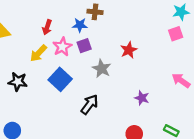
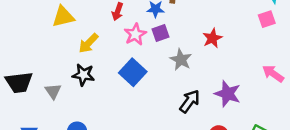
yellow arrow: (38, 53) -> (88, 43), moved
purple star: (142, 98) -> (228, 94), size x1.5
black arrow: (90, 104) -> (190, 101), moved

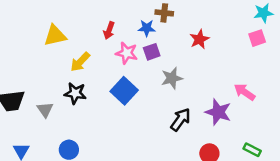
pink star: (135, 34) -> (127, 53), turned -30
red star: (212, 38) -> (199, 39), moved
gray star: (181, 60) -> (172, 78), turned 30
pink arrow: (273, 74) -> (245, 92), moved

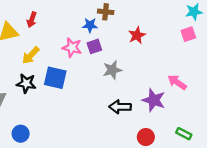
red arrow: (109, 30) -> (32, 20), moved
blue square: (124, 91) -> (55, 78), moved, turned -30
black arrow: (181, 120) -> (120, 107), turned -125

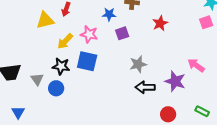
blue star: (90, 25) -> (109, 14), moved
pink star: (72, 48) -> (89, 34), moved
gray star: (112, 70) -> (138, 64), moved
blue circle: (21, 134) -> (56, 88), moved

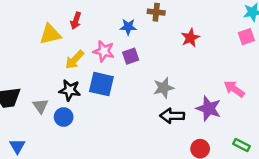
purple square: (122, 33) -> (131, 56), moved

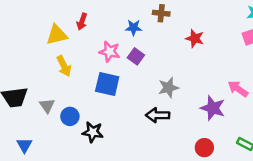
red star: (190, 38) -> (195, 38), turned -30
purple square: (131, 56) -> (136, 56), turned -35
yellow arrow: (75, 60) -> (64, 66), moved, turned -70
black star: (70, 90) -> (93, 132), moved
black arrow: (172, 116) -> (158, 115), moved

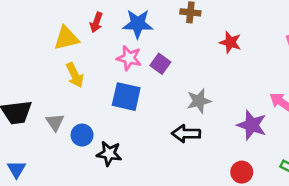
blue star: (134, 28) -> (138, 24), moved, size x1.5
blue triangle: (24, 145) -> (16, 169), moved

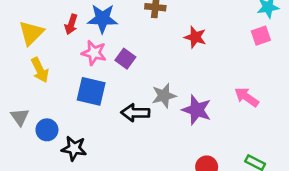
red arrow: (96, 22) -> (71, 24), moved
yellow triangle: (66, 38) -> (31, 33), turned -32
purple star: (252, 125) -> (197, 110), moved
black arrow: (186, 134) -> (135, 113), moved

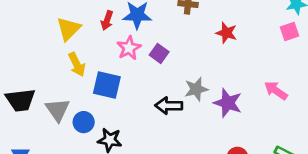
pink star: (94, 53) -> (129, 48), turned 30
blue square: (91, 91) -> (107, 85), moved
gray triangle: (20, 117) -> (58, 110), size x1.4

